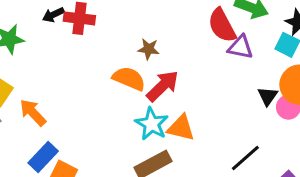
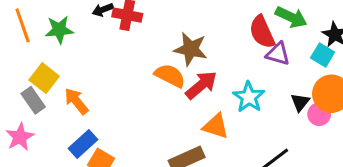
brown star: (149, 49) -> (191, 49), size x1.6
cyan star: (152, 124) -> (249, 97), moved

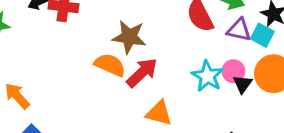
purple triangle: (278, 54) -> (239, 30), moved
cyan star: (249, 97) -> (207, 76), moved
pink circle: (319, 114) -> (233, 71), moved

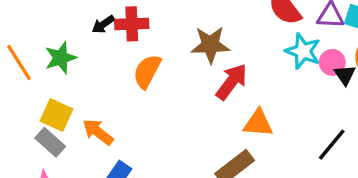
orange semicircle: (110, 65) -> (147, 71), moved, turned -76
cyan star: (207, 76) -> (303, 51), moved

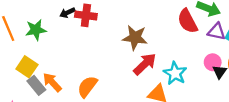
cyan star: (303, 51) -> (175, 73), moved
orange semicircle: (147, 71) -> (87, 87), moved
gray rectangle: (50, 142) -> (36, 85), moved

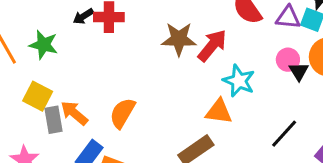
green star: (36, 30) -> (44, 45), turned 30
red arrow: (145, 64) -> (212, 45), moved
gray rectangle: (36, 85) -> (53, 120), turned 36

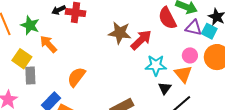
black triangle: (299, 71) -> (165, 88), moved
cyan star: (239, 81) -> (156, 65), turned -30
orange triangle: (219, 112) -> (183, 74), moved, turned 36
orange arrow: (74, 113) -> (48, 44), moved

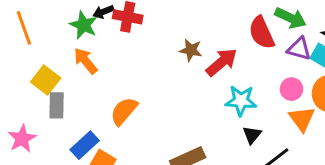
green star: (30, 25) -> (84, 25), moved
brown star: (120, 33) -> (191, 50), size x0.7
orange triangle: (183, 74) -> (302, 119), moved

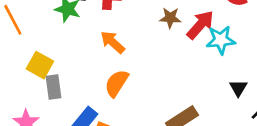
orange arrow: (86, 61) -> (113, 42), moved
cyan star: (241, 101) -> (221, 40), moved

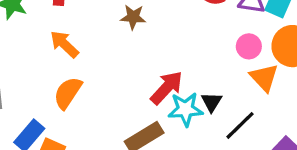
red arrow: (200, 25) -> (167, 88), moved
cyan star: (221, 40) -> (185, 109), moved

